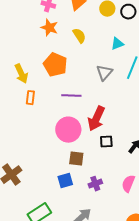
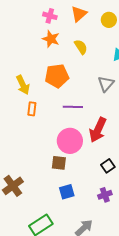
orange pentagon: (55, 65) -> (57, 76), turned -30
black square: (106, 142) -> (108, 166), moved, turned -32
brown square: (76, 159) -> (59, 163), moved
purple cross: (95, 184) -> (105, 195), moved

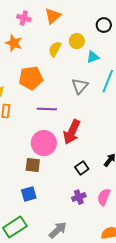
yellow circle: (109, 20) -> (77, 41), moved
orange star: (51, 39) -> (14, 43), moved
yellow semicircle: (81, 47) -> (55, 49), turned -119
blue square: (67, 192) -> (29, 194), moved

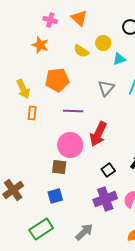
orange triangle: (53, 16) -> (79, 18), turned -36
yellow semicircle: (55, 49) -> (81, 51), turned -84
purple cross: (79, 197) -> (105, 199), size x1.6

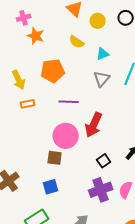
pink cross: (50, 20) -> (24, 18), moved, turned -32
yellow circle: (103, 43) -> (98, 21), moved
cyan triangle: (119, 59) -> (103, 54), moved
orange rectangle: (32, 113) -> (28, 104), turned 72

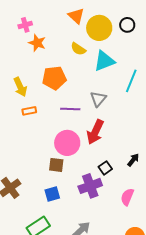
yellow circle: (98, 21) -> (99, 28), size x1.6
cyan triangle: (103, 54) -> (104, 61), size x1.6
gray triangle: (102, 79) -> (98, 99), moved
purple cross: (101, 190) -> (90, 186), moved

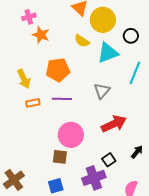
black circle: (127, 25) -> (131, 36), moved
purple line: (70, 109) -> (62, 99), moved
red arrow: (95, 132) -> (114, 124), moved, turned -140

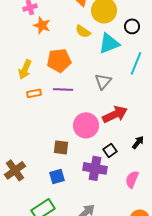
yellow arrow: (24, 79) -> (25, 69), turned 48
pink circle: (71, 135) -> (86, 125), moved
purple cross: (94, 178) -> (95, 168), turned 30

